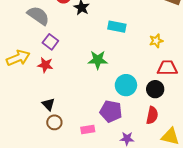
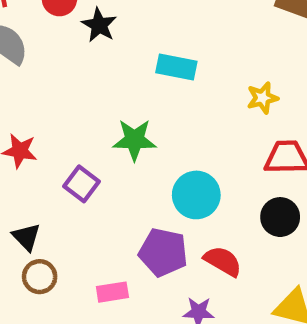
purple square: (50, 42) -> (82, 184), moved
black circle: (155, 89) -> (280, 217), moved
red semicircle: (152, 115) -> (223, 261), moved, turned -72

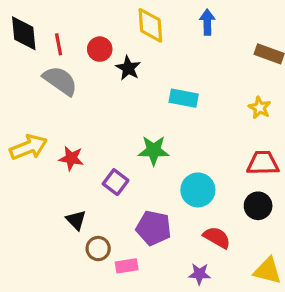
yellow star: (262, 98) -> (260, 108), moved, turned -30
purple pentagon: (163, 252) -> (154, 228), moved
brown circle: (40, 277) -> (98, 249), moved
pink rectangle: (112, 292) -> (127, 266), moved

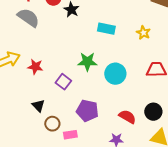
yellow star: (260, 108) -> (143, 33), moved
cyan circle: (198, 190) -> (115, 74), moved
black circle: (258, 206) -> (153, 112), moved

